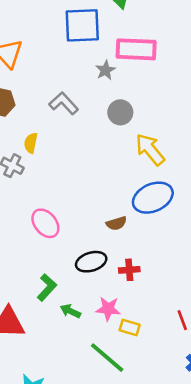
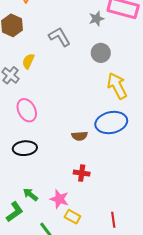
pink ellipse: (45, 223) -> (27, 110), moved
black ellipse: (91, 262) -> (25, 148), moved
green L-shape: (47, 287) -> (15, 212), moved

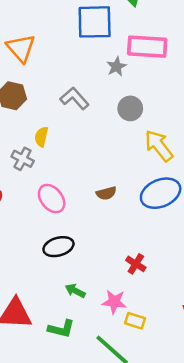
brown semicircle: (80, 136) -> (106, 193), moved
red cross: (82, 173) -> (136, 264), turned 35
green arrow: (31, 195) -> (75, 291), moved
green L-shape: (15, 212) -> (61, 329), turned 60

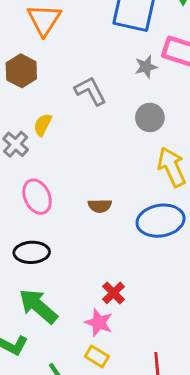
green arrow: (75, 291) -> (38, 306), size x1.8
pink star: (114, 302) -> (99, 323), moved

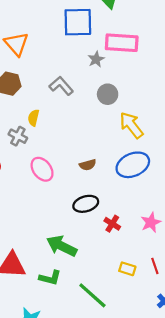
black ellipse: (32, 252) -> (86, 204), moved
pink star: (99, 323) -> (151, 222), moved, turned -30
yellow rectangle: (97, 356) -> (127, 269), moved

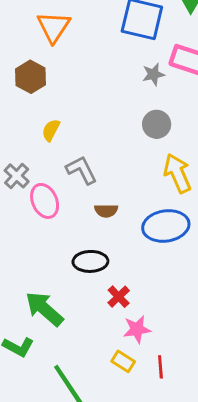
gray L-shape: (61, 86) -> (82, 170), moved
gray cross: (18, 136) -> (17, 176), moved
pink star: (151, 222) -> (137, 329), moved

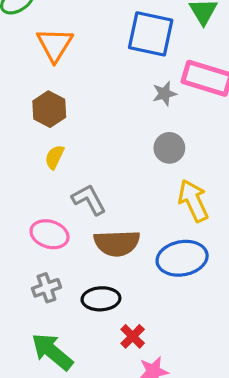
brown hexagon: (31, 77) -> (49, 109), moved
gray cross: (17, 176) -> (47, 288), moved, turned 30
pink ellipse: (45, 201) -> (50, 234), turned -48
brown semicircle: (106, 211) -> (117, 243), size x1.8

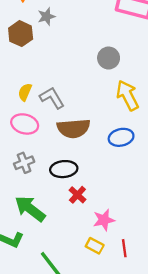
gray star: (164, 94) -> (46, 16), moved
yellow semicircle: (55, 157) -> (25, 92), moved
blue ellipse: (182, 258) -> (121, 137), size x0.7
red cross: (133, 336) -> (77, 195), moved

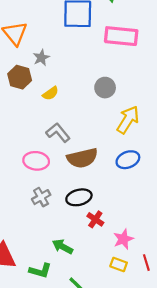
yellow semicircle: (25, 92) -> (51, 93), moved, turned -140
yellow arrow: (127, 95) -> (128, 120), turned 68
green arrow: (30, 209) -> (63, 247), moved, size x0.7

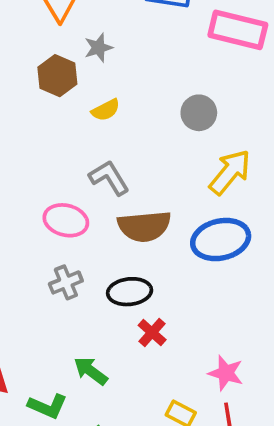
blue ellipse: (128, 160) -> (221, 240), size x1.4
pink star: (123, 239) -> (226, 373), moved, turned 30

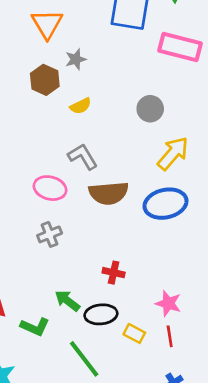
black ellipse: (130, 292) -> (101, 314), moved
red cross: (152, 333) -> (114, 273), turned -30

